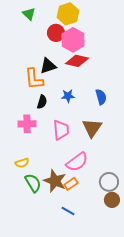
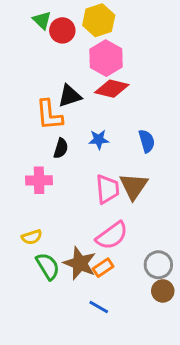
red circle: (56, 33) -> (62, 30), moved
pink trapezoid: (61, 130) -> (107, 189), moved

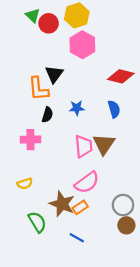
red diamond: (112, 89) -> (121, 76), moved
black triangle: (70, 96) -> (54, 74), turned -36
green semicircle: (48, 266) -> (37, 222), moved

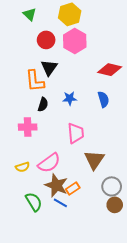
red circle: (49, 23) -> (46, 40), moved
brown triangle: (104, 144) -> (94, 160), moved
pink semicircle: (87, 182) -> (49, 163), moved
blue line: (77, 238) -> (60, 203), moved

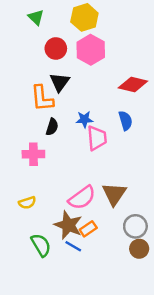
pink trapezoid: (76, 133) -> (97, 138), moved
pink semicircle: (49, 163) -> (82, 198), moved

